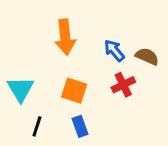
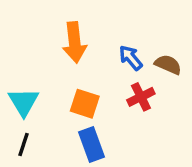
black line: (37, 126) -> (23, 145), moved
blue rectangle: (80, 126) -> (92, 145), size x1.4

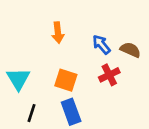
orange arrow: (75, 42) -> (58, 33), size x0.7
black line: (23, 145) -> (31, 113), moved

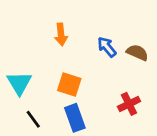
red cross: (109, 75) -> (129, 104), moved
black line: (31, 113) -> (33, 119), turned -54

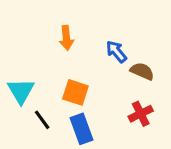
brown semicircle: (137, 53) -> (142, 71), moved
black line: (33, 119) -> (42, 120), moved

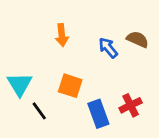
brown semicircle: (142, 71) -> (138, 39), moved
blue rectangle: (82, 129) -> (98, 114), moved

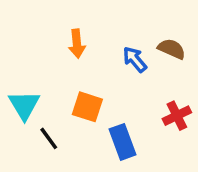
red cross: (131, 105) -> (177, 116), moved

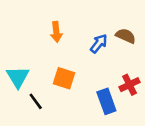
blue arrow: (135, 59) -> (99, 44), turned 78
blue rectangle: (122, 142) -> (106, 101), moved

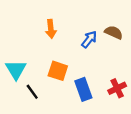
red cross: (130, 85) -> (117, 88), moved
blue rectangle: (106, 101) -> (83, 89), moved

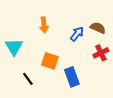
cyan triangle: (16, 70) -> (14, 47), moved
red cross: (117, 88) -> (101, 53), moved

